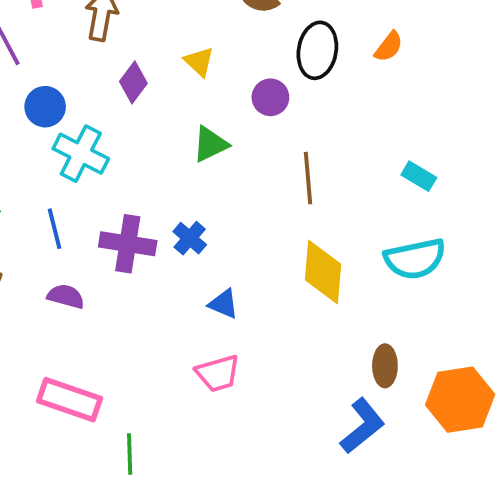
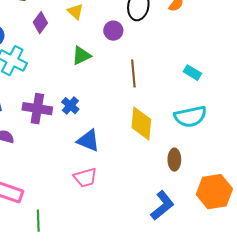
blue triangle: (223, 304) -> (88, 141), size x1.4
brown ellipse: (385, 366) -> (174, 160), moved

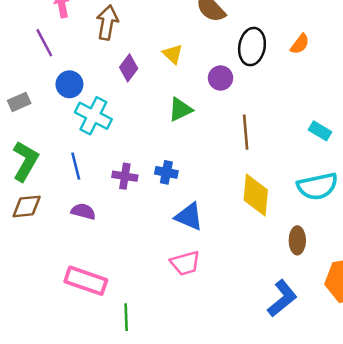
blue cross: (70, 106) -> (166, 172), turned -30
purple cross: (37, 109) -> (125, 176), size x0.7

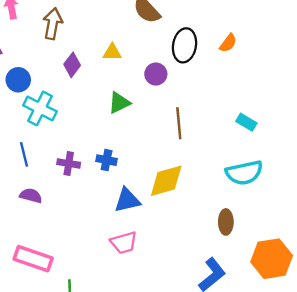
yellow triangle: (173, 54) -> (112, 52), turned -42
yellow diamond: (256, 195) -> (166, 181), moved, turned 69
blue triangle: (189, 216) -> (127, 200), turned -36

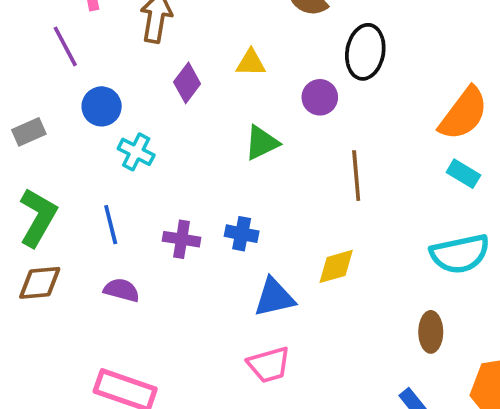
orange semicircle: (228, 43) -> (463, 114), moved, size x1.8
cyan cross: (40, 108) -> (136, 152), size x0.7
yellow diamond: (166, 181) -> (336, 266), size x0.7

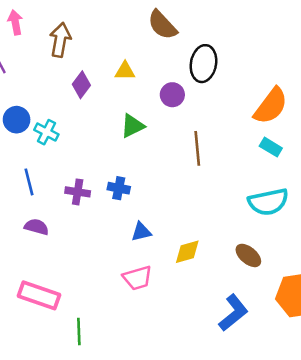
blue circle: (102, 106) -> (17, 120), moved
yellow diamond: (336, 266) -> (187, 252), moved
blue triangle: (274, 297) -> (141, 232), size x0.7
brown ellipse: (431, 332) -> (248, 255), turned -50

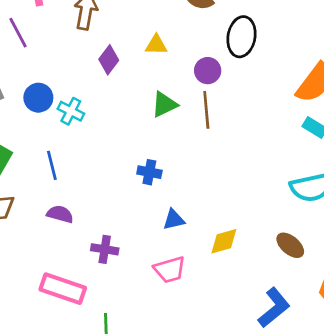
brown line: (197, 148) -> (206, 110), moved
purple cross: (78, 192) -> (105, 249), moved

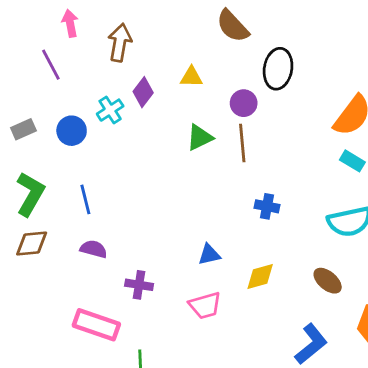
cyan cross: (71, 111) -> (110, 110), moved, turned 30
blue cross: (149, 172) -> (267, 206), moved

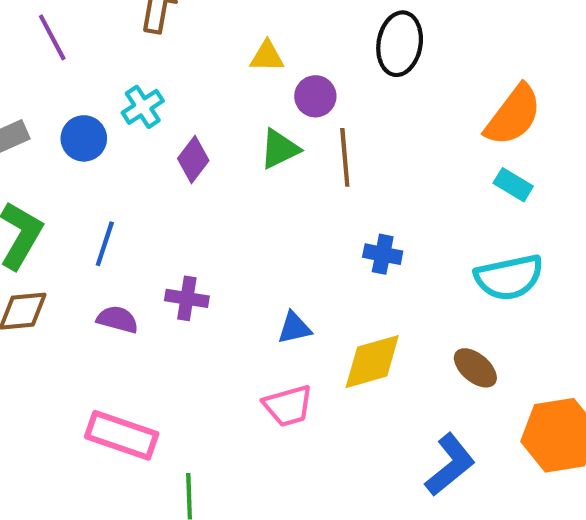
purple diamond: (143, 92) -> (193, 159), moved
purple circle: (244, 103) -> (315, 96), moved
blue line: (85, 199) -> (105, 244), turned 32
yellow diamond: (260, 277) -> (372, 362), size x1.4
purple cross: (139, 285) -> (187, 298), moved

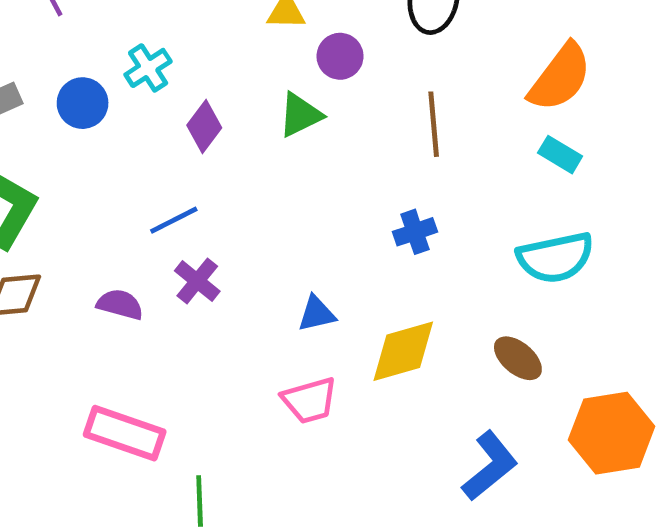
brown line: (345, 157) -> (434, 124), moved
blue line: (105, 244) -> (174, 220), moved, turned 45
blue cross: (383, 254) -> (415, 232), turned -30
purple cross: (187, 298) -> (197, 281), turned 30

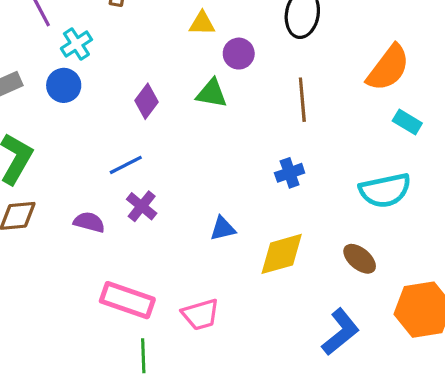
cyan cross: (148, 68) -> (76, 44), moved
green triangle: (300, 115) -> (212, 93), turned 36
cyan rectangle: (560, 155) -> (407, 122), moved
pink trapezoid: (310, 400) -> (201, 314), moved
pink rectangle: (125, 433) -> (127, 300), moved

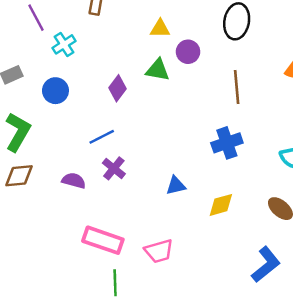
blue circle: (64, 85) -> (55, 91), moved
green triangle: (212, 93) -> (158, 70), moved
blue cross: (290, 173) -> (227, 143), size x1.4
yellow diamond: (282, 254) -> (221, 205), size x0.7

